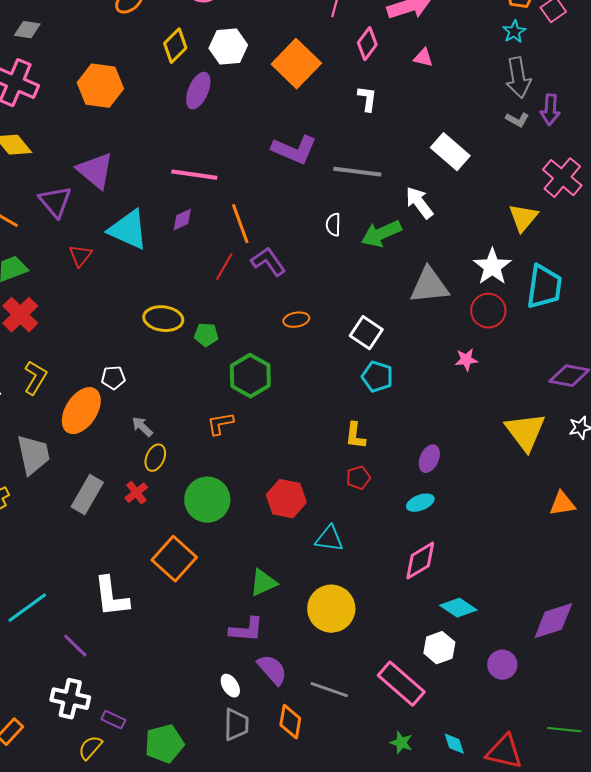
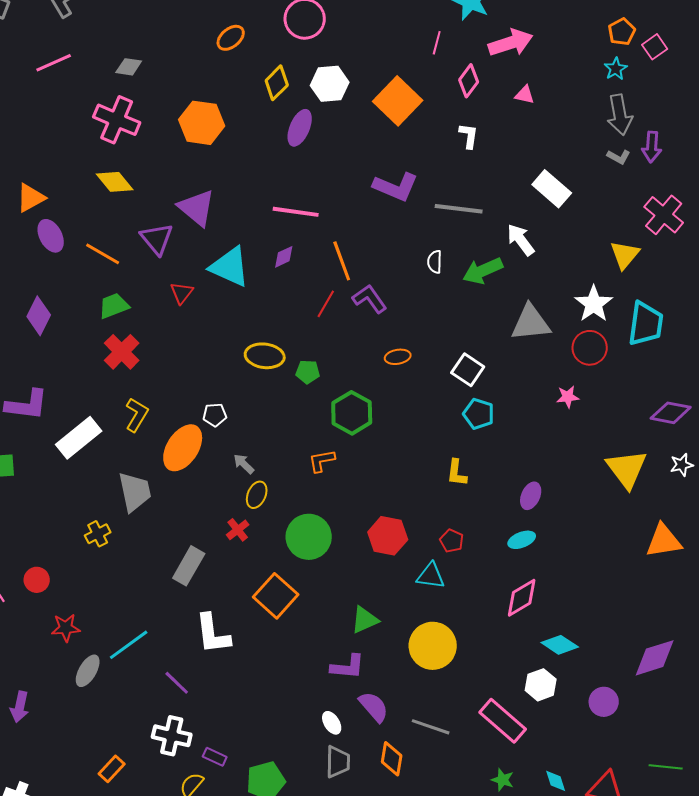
red pentagon: (358, 478) -> (452, 541), moved, turned -30
gray rectangle: (87, 495) -> (189, 566), moved
orange triangle: (562, 504) -> (664, 541), size x1.4

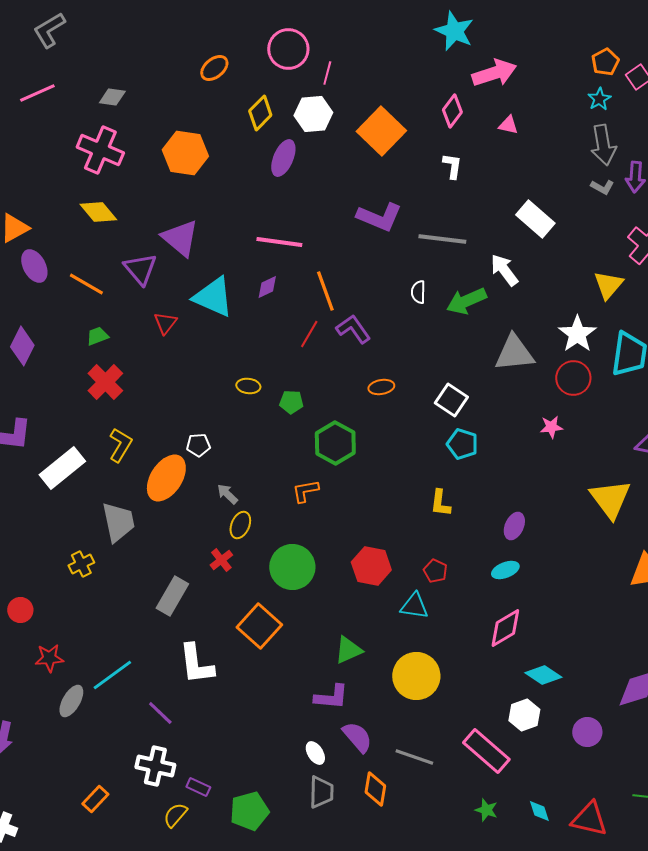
pink line: (437, 43) -> (327, 73), moved
green trapezoid: (114, 306) -> (97, 336), size x0.7
yellow ellipse: (265, 356) -> (248, 386), size x0.6

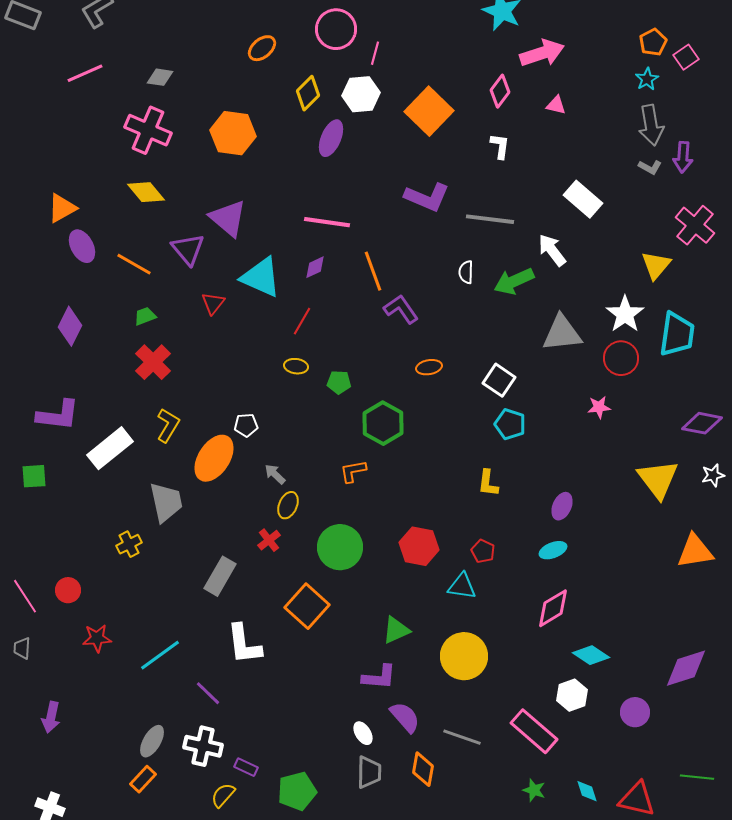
red line: (309, 334) -> (302, 321), moved
gray ellipse: (71, 701) -> (152, 741), moved

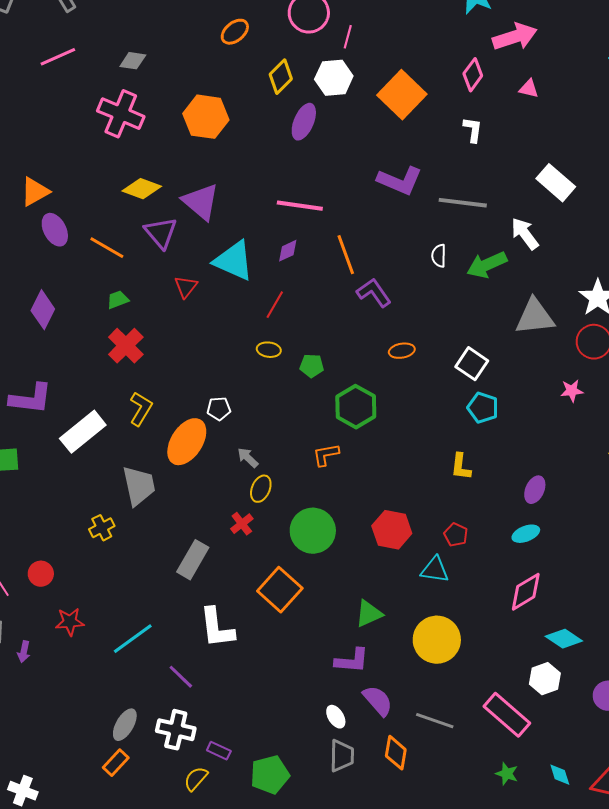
yellow diamond: (146, 192) -> (142, 189), moved, turned -30
purple arrow: (51, 717) -> (24, 652), moved, size x0.7

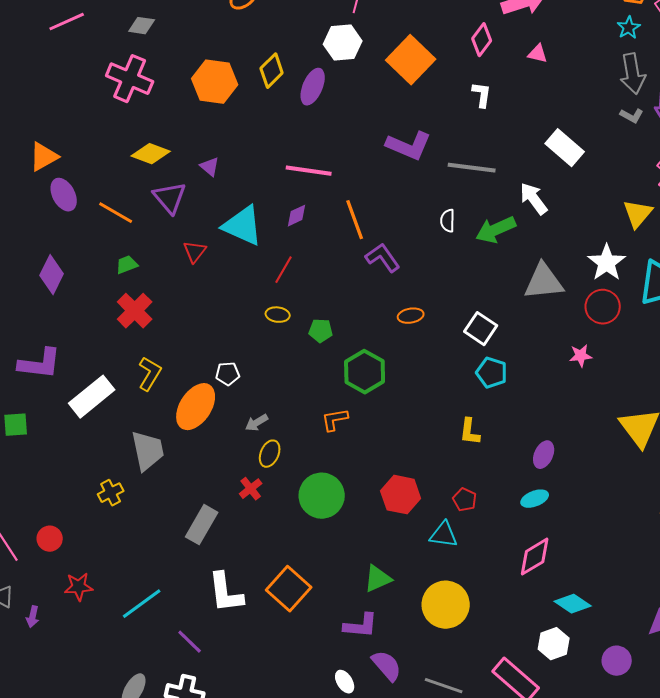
yellow diamond: (281, 77) -> (272, 71), moved
purple triangle: (201, 202) -> (210, 167), size x0.5
gray arrow: (248, 458) -> (257, 423), turned -75
orange square: (280, 590) -> (289, 589), moved

